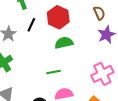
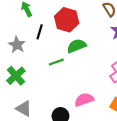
green line: (54, 72) -> (56, 62), moved

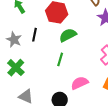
black line: (40, 32) -> (34, 35), moved
green line: (56, 62) -> (60, 59), moved, turned -48

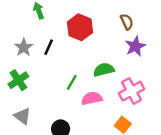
green semicircle: (68, 35) -> (104, 70), moved
pink semicircle: (80, 83) -> (92, 98), moved

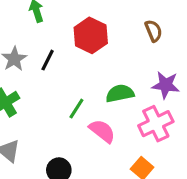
purple star: (135, 46) -> (166, 85), moved, turned 30
pink semicircle: (92, 98) -> (102, 131), turned 48

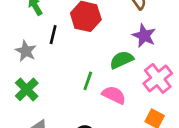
black line: (48, 60) -> (53, 35), moved
purple star: (166, 85) -> (144, 36), moved, turned 30

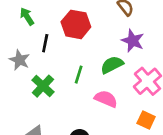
green line: (88, 81) -> (79, 75), moved
green cross: (27, 89) -> (43, 86), moved

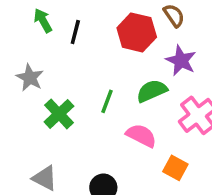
red hexagon: (76, 24) -> (137, 32), moved
black line: (45, 43) -> (75, 32), moved
orange square: (146, 120) -> (175, 168), moved

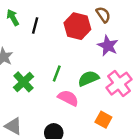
green semicircle: (152, 91) -> (88, 78), moved
pink semicircle: (141, 135) -> (68, 98), moved

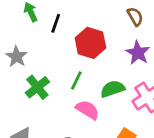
red hexagon: (77, 26) -> (90, 43), moved

